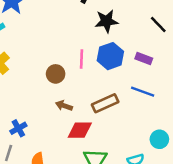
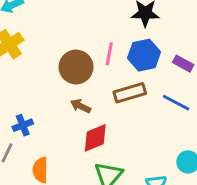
brown circle: (56, 74) -> (76, 67), size x1.5
brown rectangle: (105, 103) -> (130, 93), moved
red diamond: (80, 130) -> (95, 138), turned -30

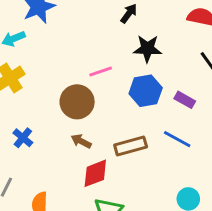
pink line: (109, 54) -> (101, 71), moved, turned 60
brown rectangle: (130, 93) -> (131, 146), moved
blue cross: (23, 125) -> (23, 138), moved, turned -30

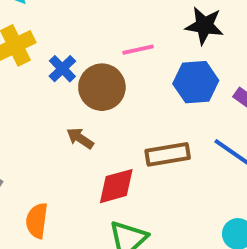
blue cross: (23, 138) -> (62, 69), moved
brown arrow: (81, 141) -> (80, 138), moved

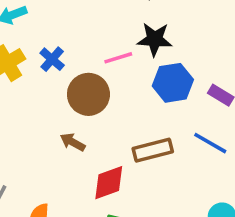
black star: (204, 26) -> (155, 39), moved
blue cross: (62, 69) -> (52, 59), moved

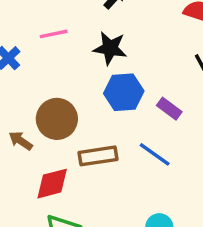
pink line: (118, 58) -> (54, 34), moved
brown circle: (88, 94) -> (57, 119), moved

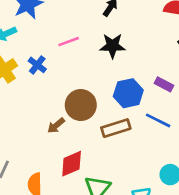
blue hexagon: (124, 92) -> (128, 93), moved
brown arrow: (21, 141) -> (56, 126), turned -66
red diamond: (52, 184) -> (72, 164), moved

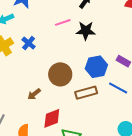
pink line: (69, 42) -> (63, 22), moved
brown arrow: (56, 126) -> (34, 94), moved

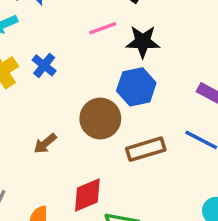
blue hexagon: (96, 67) -> (136, 87), moved
brown arrow: (34, 94) -> (45, 143), moved

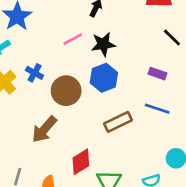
brown circle: (100, 119) -> (66, 91), moved
brown arrow: (45, 143) -> (44, 129), size x1.6

